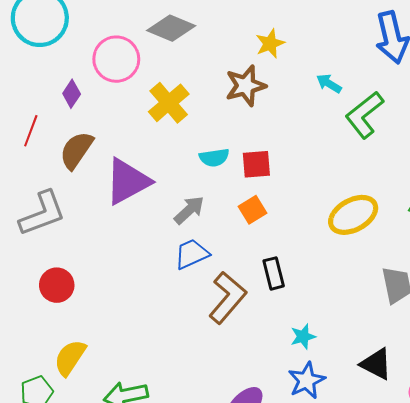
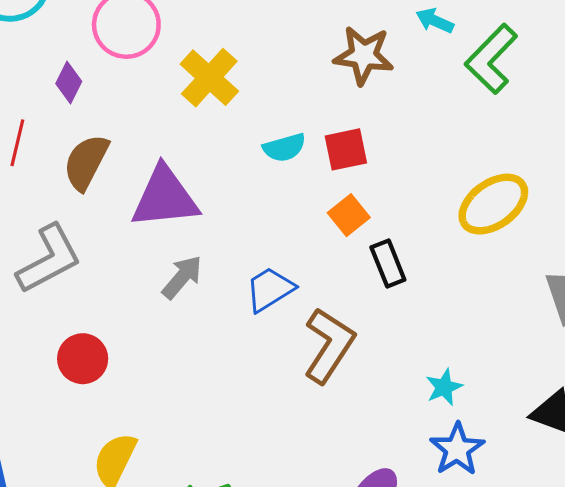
brown star: (246, 86) -> (364, 55), moved, turned 30
purple triangle: (128, 181) -> (165, 197), turned 30
gray arrow: (189, 210) -> (182, 277), moved
black rectangle: (274, 273) -> (388, 263), moved

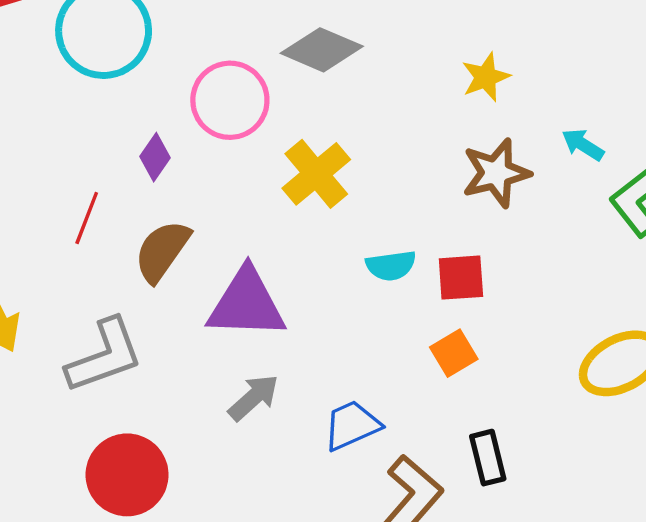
brown star: (364, 55) -> (496, 173), turned -30
black rectangle: (388, 263) -> (488, 458), moved
red circle: (83, 359) -> (127, 475), size x1.4

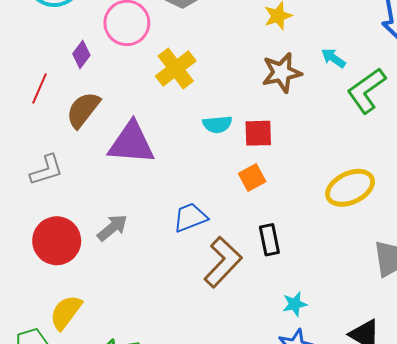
gray L-shape: (104, 356) -> (46, 170), size x0.7
gray arrow: (254, 398) -> (112, 228), moved

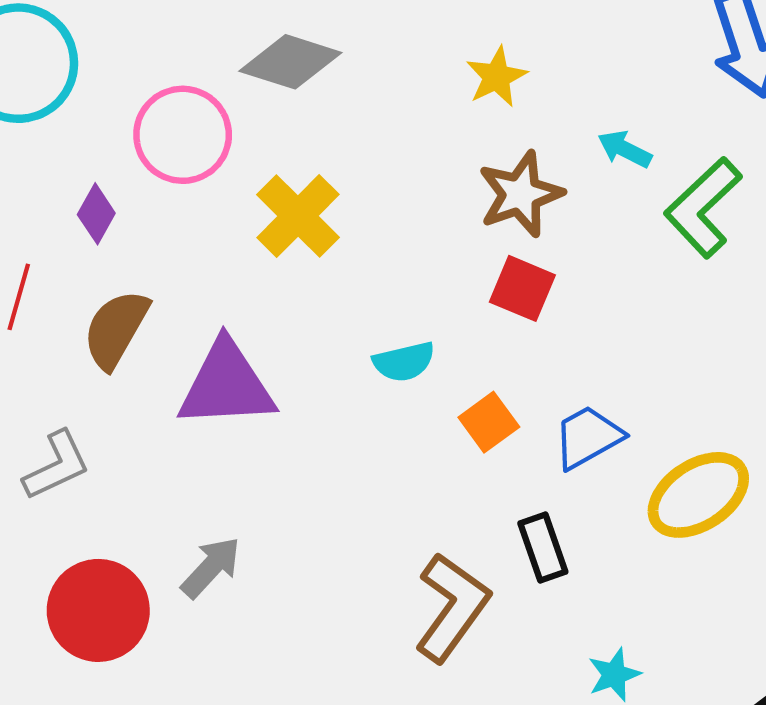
cyan semicircle: (217, 124) -> (404, 362), moved
red square: (258, 133) -> (522, 288), moved, turned 32
yellow ellipse: (350, 188) -> (698, 495), moved
blue trapezoid: (190, 217) -> (588, 437), moved

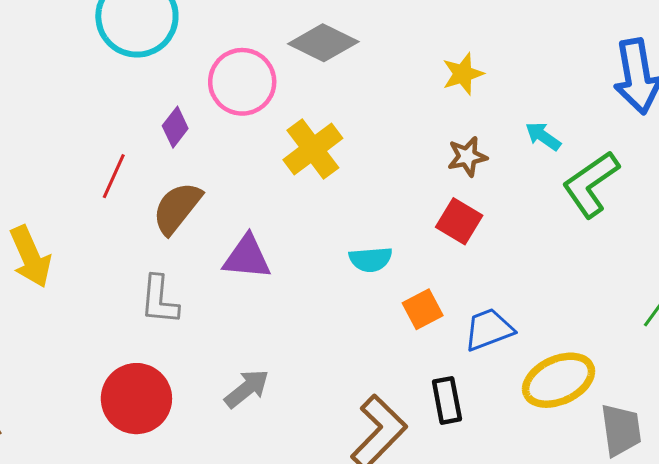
brown star: (520, 194) -> (467, 157), size x0.7
purple triangle: (226, 385) -> (247, 257), size x0.7
gray L-shape: (57, 465) -> (159, 300), moved, turned 112
gray arrow: (211, 567) -> (247, 389), moved

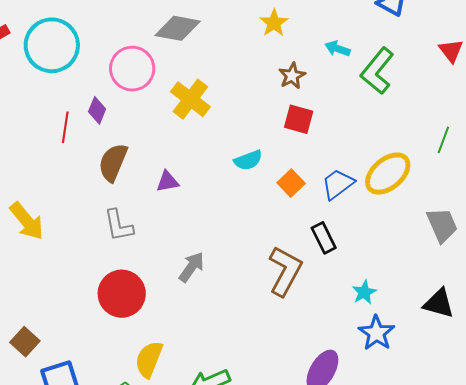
red line: (114, 176) -> (65, 127), moved
purple triangle: (247, 257) -> (167, 182), size x0.7
yellow ellipse: (559, 380) -> (388, 174), moved

